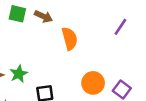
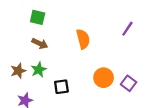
brown arrow: (43, 16) -> (40, 44), moved

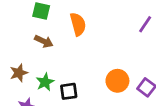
orange semicircle: (83, 39) -> (78, 24), moved
green star: (39, 70) -> (45, 82), moved

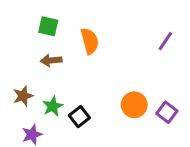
brown arrow: (44, 41) -> (51, 60), turned 150
black square: (69, 91) -> (79, 117), turned -30

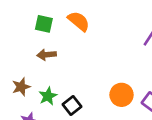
orange semicircle: (90, 41) -> (79, 21), moved, turned -35

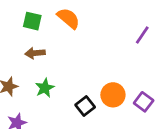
green star: (48, 96) -> (45, 88), moved
black square: (72, 106) -> (85, 106), moved

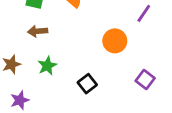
orange circle: (113, 95) -> (115, 41), moved

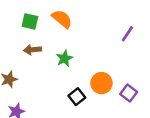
orange circle: (115, 41) -> (102, 83), moved
green star: (47, 66) -> (64, 58), moved

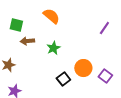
green square: (30, 21) -> (16, 25), moved

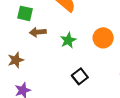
orange circle: (83, 68) -> (103, 38), moved

